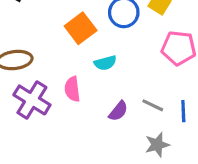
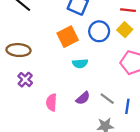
pink semicircle: (72, 89) -> (51, 102), moved
purple cross: (32, 100) -> (25, 80), size x0.6

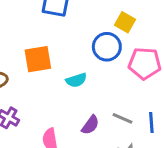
blue circle: (99, 31) -> (107, 47), moved
orange square: (68, 37) -> (38, 59), moved, turned 30

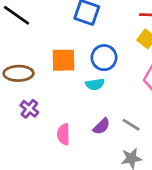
blue circle: (107, 47) -> (104, 58), moved

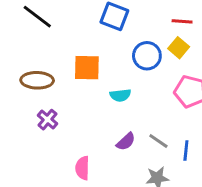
blue circle: (104, 58) -> (147, 56), moved
pink semicircle: (63, 134) -> (82, 168), moved

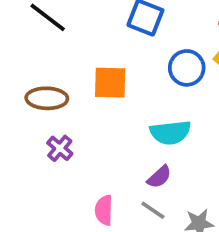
cyan semicircle: (120, 95) -> (170, 133), moved, size x1.5
gray line: (158, 141) -> (153, 210), moved

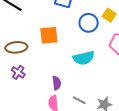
purple cross: (60, 148) -> (18, 72), moved
purple semicircle: (159, 177) -> (57, 83), moved, turned -48

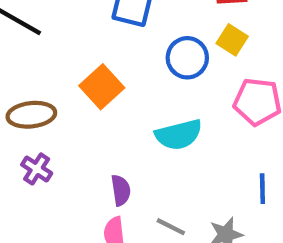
orange square: (49, 35) -> (102, 87), turned -36

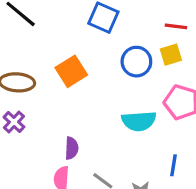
yellow square: (232, 40) -> (171, 55), turned 30
cyan semicircle: (179, 135) -> (139, 121), moved

